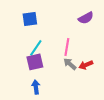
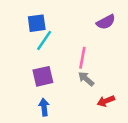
cyan line: (36, 48) -> (44, 40), moved
red arrow: (86, 65) -> (106, 101), moved

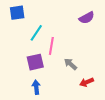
blue square: (37, 23) -> (17, 13), moved
pink line: (82, 58) -> (51, 46), moved

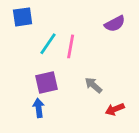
pink line: (51, 46) -> (71, 46), moved
blue arrow: (36, 87) -> (39, 108), moved

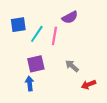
blue square: (23, 17) -> (18, 25), moved
purple semicircle: (115, 24) -> (70, 17), moved

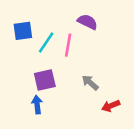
purple semicircle: (70, 17) -> (88, 22), turned -126

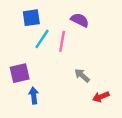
blue square: (23, 31) -> (31, 18), moved
purple square: (45, 80) -> (20, 73), moved

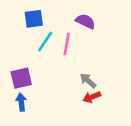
blue arrow: (34, 96) -> (21, 102), moved
red arrow: (101, 97) -> (92, 97), moved

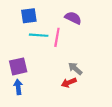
cyan line: (45, 42) -> (39, 35), turned 60
red arrow: (92, 97) -> (69, 83), moved

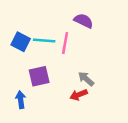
blue square: (29, 16) -> (21, 42), moved, turned 35
purple square: (18, 66) -> (39, 76), moved

